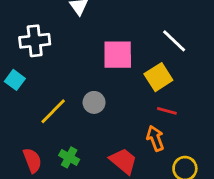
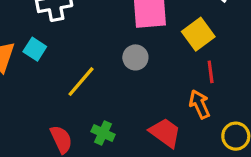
gray circle: (94, 102) -> (135, 57), moved
red line: (167, 111) -> (211, 72), turned 72

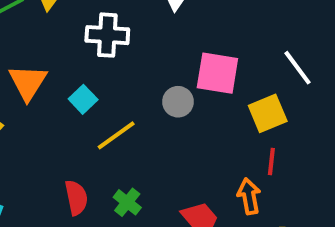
cyan square: (35, 49) -> (83, 99), moved
gray circle: (135, 57) -> (178, 102), moved

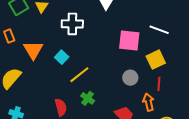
white line: (297, 68) -> (159, 30), moved, turned -30
gray circle: (178, 102) -> (130, 78), moved
green cross: (127, 202) -> (88, 98), moved

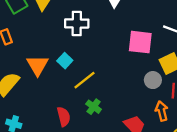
orange triangle: (33, 50) -> (38, 65), moved
gray circle: (130, 78) -> (153, 80), moved

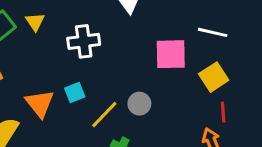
cyan square: (65, 61) -> (75, 92), turned 32
gray circle: (153, 80) -> (139, 104), moved

